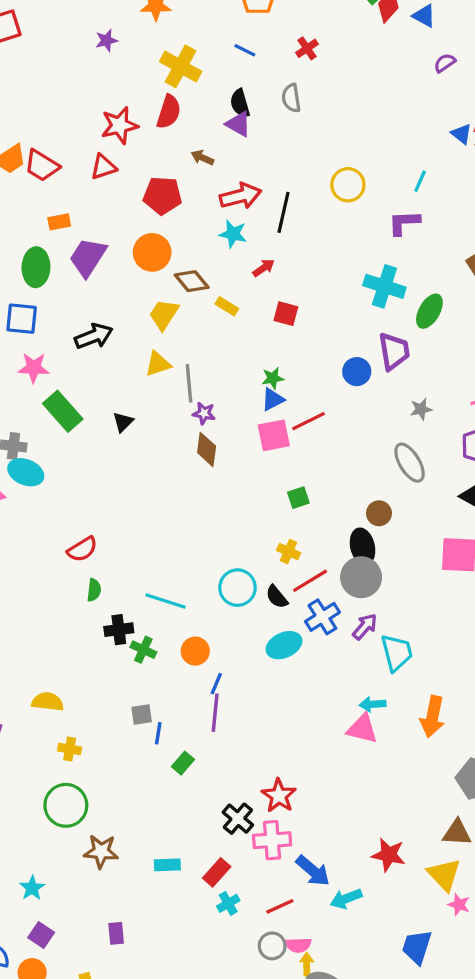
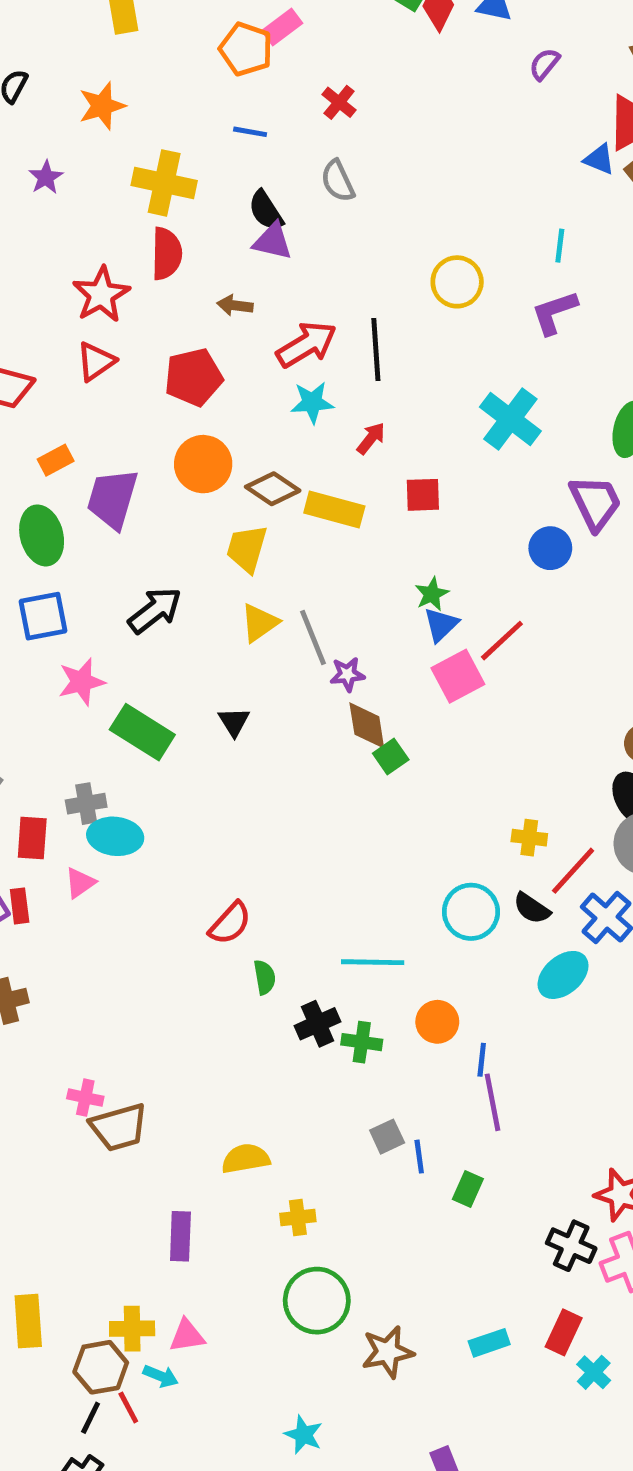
cyan cross: (384, 286) -> (510, 419), moved, turned 36
yellow rectangle: (227, 306) -> (334, 510), size x1.6
green square: (298, 498) -> (391, 756), moved

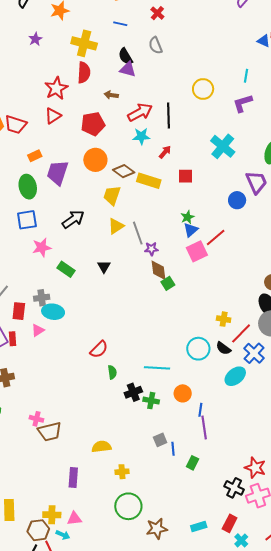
green rectangle: (142, 732) -> (66, 269), size x0.7

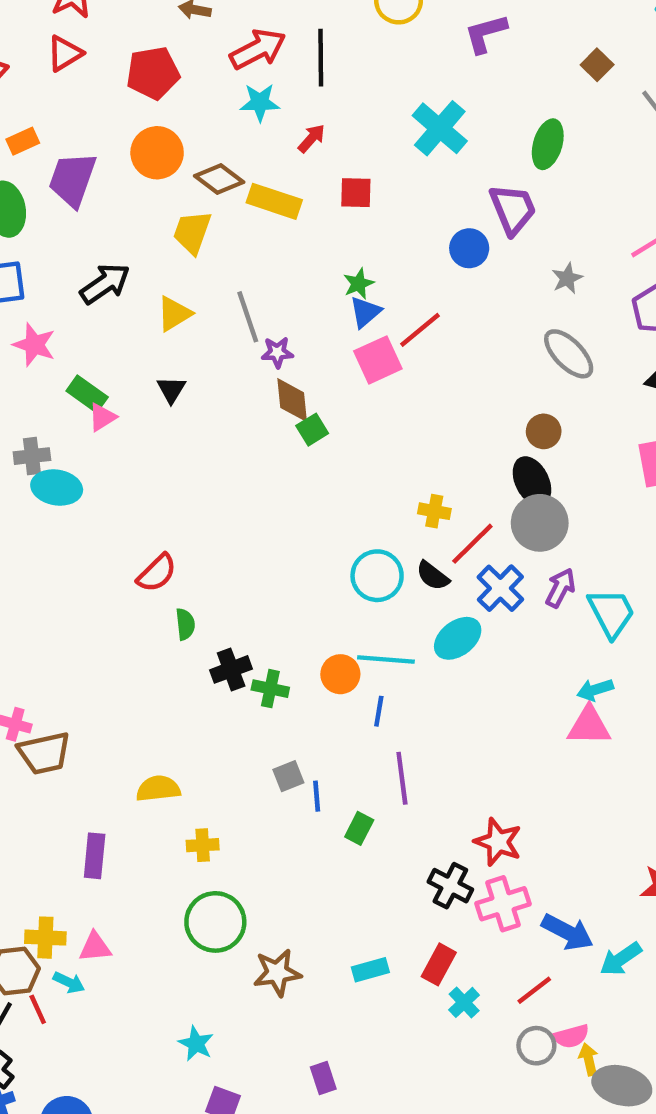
yellow triangle: (116, 226) -> (174, 314), moved
pink star: (42, 247) -> (34, 345), turned 30
pink triangle: (38, 330) -> (102, 417), moved
cyan line: (157, 368) -> (386, 659), moved
purple line: (204, 428) -> (402, 778), moved

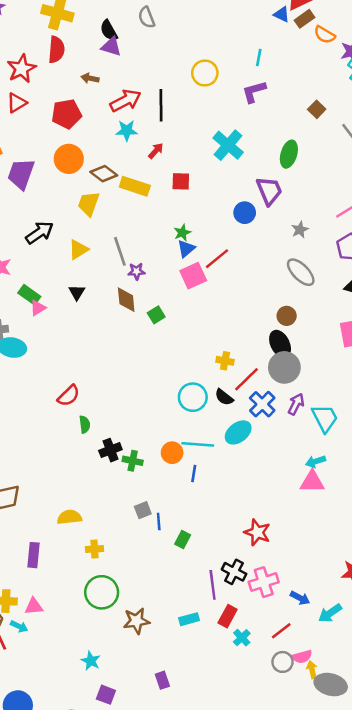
brown diamond: (292, 400) -> (126, 300), moved
purple line: (402, 778) -> (213, 585), moved
red star: (498, 842) -> (257, 532), moved
blue arrow: (567, 932) -> (300, 598), size x0.7

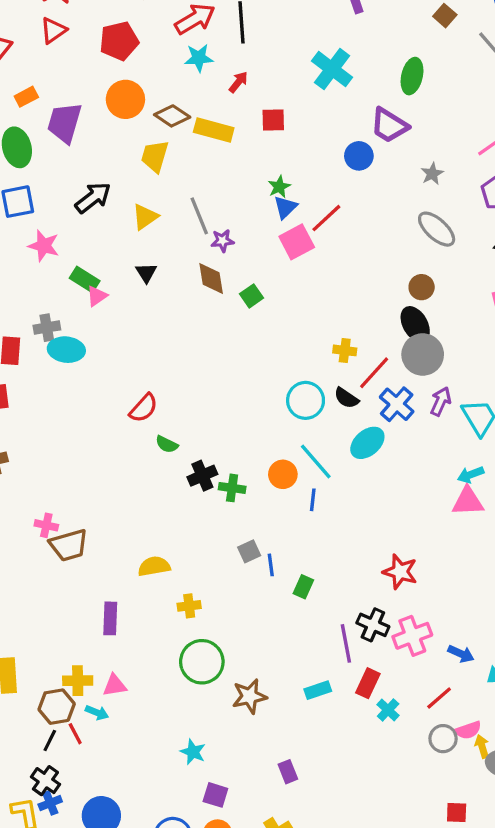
purple trapezoid: (269, 191) -> (389, 125), turned 148
green semicircle: (85, 424) -> (167, 444), turned 126
cyan line: (198, 444) -> (316, 462), turned 48

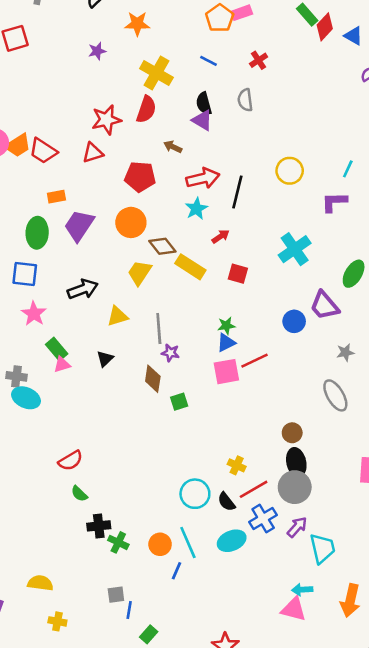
cyan star: (199, 58) -> (196, 209), turned 30
brown circle: (422, 287) -> (292, 433), moved

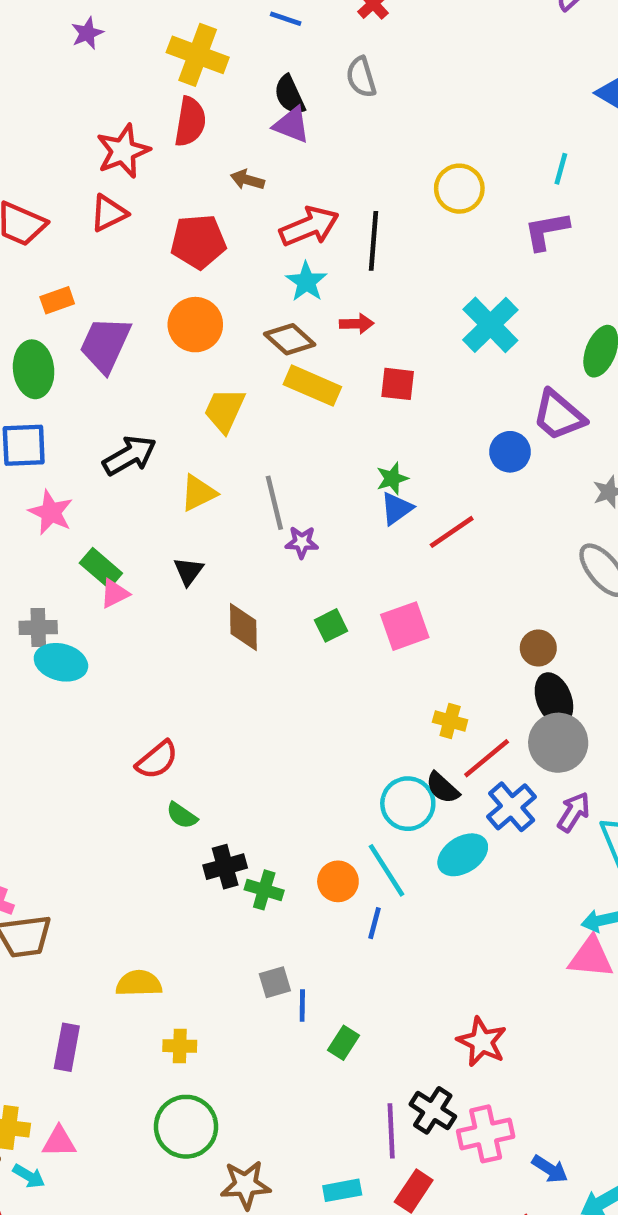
red arrow: (221, 236) -> (357, 324), turned 42
brown diamond: (162, 246) -> (290, 339), moved
pink square: (226, 372) -> (405, 626), moved
brown diamond: (153, 379) -> (243, 627), moved
cyan circle: (195, 494) -> (408, 804), moved

